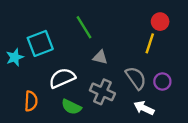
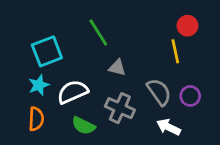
yellow line: (150, 43) -> (175, 51), turned -30
cyan star: (15, 57) -> (39, 85), moved

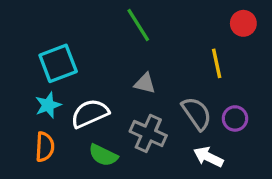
red circle: (187, 26) -> (243, 23), moved
green line: (98, 32) -> (138, 25), moved

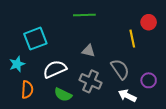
red circle: (243, 23) -> (149, 22), moved
green line: (138, 25) -> (84, 15), turned -60
cyan star: (48, 105) -> (17, 64), moved
purple circle: (235, 118) -> (149, 80), moved

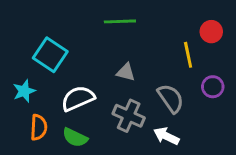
cyan square: (35, 39) -> (50, 55), turned -35
purple circle: (149, 80) -> (213, 87), moved
green semicircle: (63, 95) -> (75, 137), moved
white arrow: (127, 96) -> (166, 136), moved

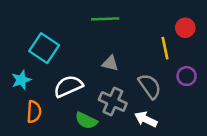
green semicircle: (75, 137) -> (86, 121), moved

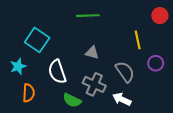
red circle: (185, 28) -> (160, 16), moved
white semicircle: (68, 86) -> (57, 72), turned -85

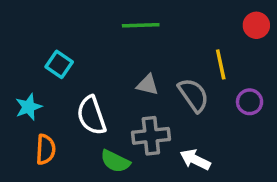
cyan square: (37, 40) -> (59, 64), size x0.7
gray semicircle: (125, 72) -> (193, 95), moved
gray cross: (94, 84) -> (151, 136), turned -30

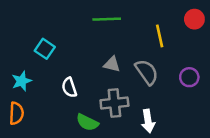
yellow line: (221, 64) -> (160, 36), moved
white semicircle: (91, 115) -> (69, 88), size x0.7
orange semicircle: (46, 149) -> (16, 113), moved
white arrow: (195, 160) -> (148, 121), turned -125

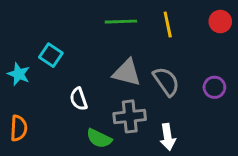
yellow line: (160, 36) -> (168, 24), moved
gray triangle: (112, 64) -> (127, 73), size x1.5
cyan star: (22, 81) -> (19, 74), moved, turned -30

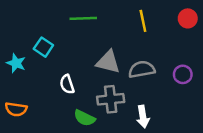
green line: (121, 22) -> (83, 18), moved
gray semicircle: (166, 81) -> (142, 69), turned -65
orange semicircle: (19, 128) -> (16, 109), turned 95

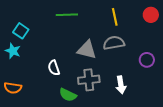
cyan square: (43, 47) -> (21, 31), moved
gray semicircle: (142, 69) -> (114, 43), moved
white arrow: (143, 117) -> (121, 85), moved

